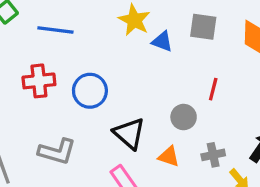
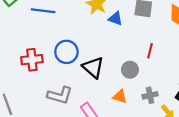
red cross: (39, 81) -> (32, 60), moved
black triangle: (129, 133) -> (93, 67), moved
gray L-shape: (57, 152) -> (60, 95), moved

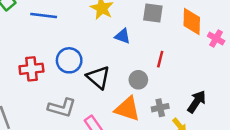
blue triangle: (115, 18) -> (123, 36), moved
orange triangle: (120, 96) -> (127, 109), size x1.6

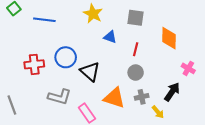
orange diamond: (192, 21) -> (169, 38), moved
pink cross: (216, 38) -> (188, 68), moved
red line: (160, 59) -> (136, 49), moved
gray circle: (138, 80) -> (136, 73), moved

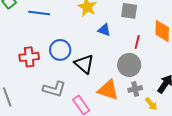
red line: (136, 49) -> (137, 42), moved
gray circle: (136, 73) -> (129, 65), size x1.5

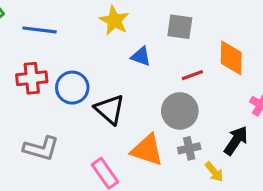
red line: (137, 42) -> (192, 75), turned 56
red cross: (29, 57) -> (32, 78), moved
gray L-shape: (54, 89) -> (41, 148), moved

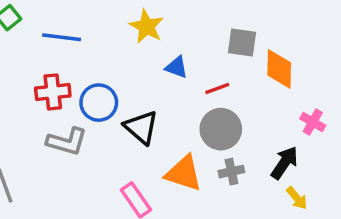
gray square: (180, 27) -> (242, 42), moved
red line: (192, 75) -> (217, 88), moved
gray L-shape: (41, 148) -> (67, 141), moved
yellow arrow: (214, 172) -> (297, 198), moved

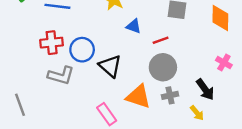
orange diamond: (279, 69) -> (220, 18), moved
black arrow: (284, 163) -> (205, 90), turned 110
yellow arrow: (297, 198) -> (197, 113), moved

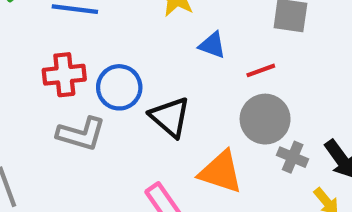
gray cross: (170, 95) -> (293, 157), moved, turned 35

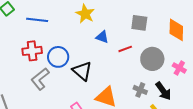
gray circle: (265, 119) -> (152, 59), moved
gray L-shape: (81, 134) -> (40, 79), turned 125

